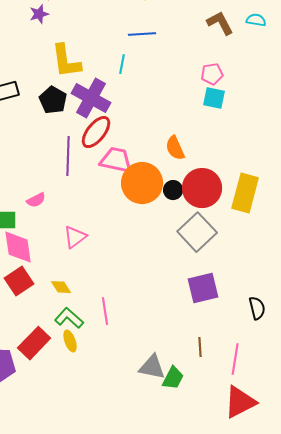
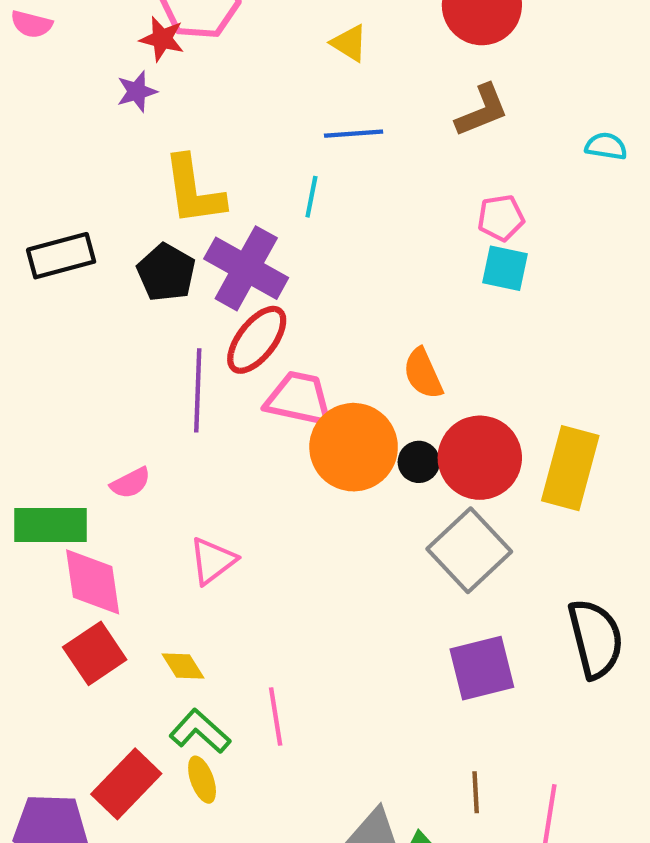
cyan semicircle: (256, 20) -> (606, 146), moved
brown L-shape: (220, 23) -> (482, 110), moved, turned 96
black semicircle: (257, 308) -> (596, 639), moved, size x1.6

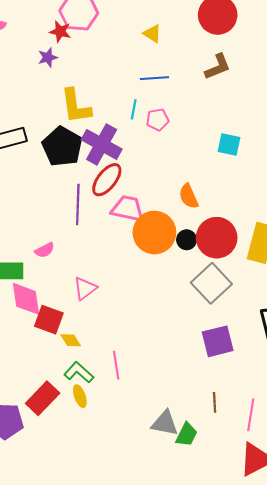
pink pentagon: (501, 218) -> (158, 120), moved
black pentagon: (166, 272) -> (62, 147), size x1.4
red square: (95, 653) -> (49, 320), moved, turned -36

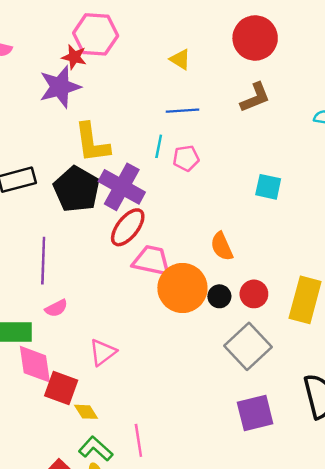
purple star: (48, 57) -> (60, 87), size x1.8
purple line: (78, 205) -> (43, 261), moved
red circle: (217, 238) -> (254, 294), size x0.6

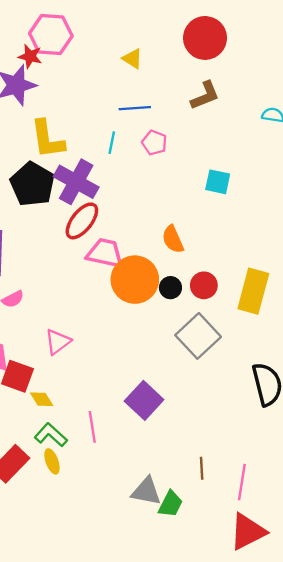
pink pentagon: (186, 158) -> (154, 143), moved, turned 30
purple square: (255, 413) -> (144, 400), moved, turned -33

